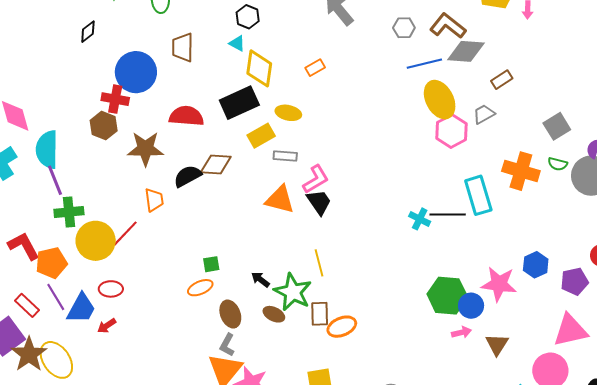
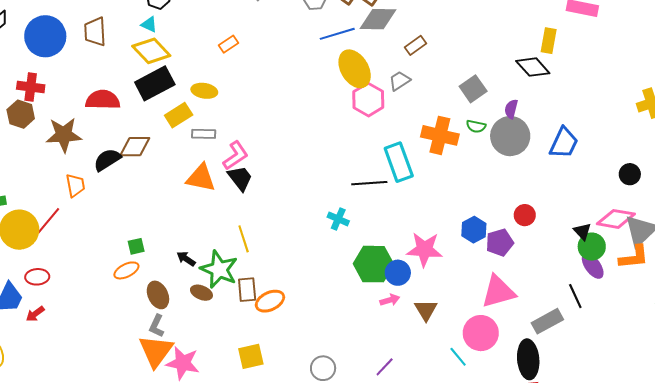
yellow diamond: (259, 68) -> (151, 51), moved, turned -48
blue circle: (136, 72) -> (45, 36), moved
cyan cross: (420, 219) -> (338, 219), moved
blue hexagon: (536, 265) -> (474, 230), moved

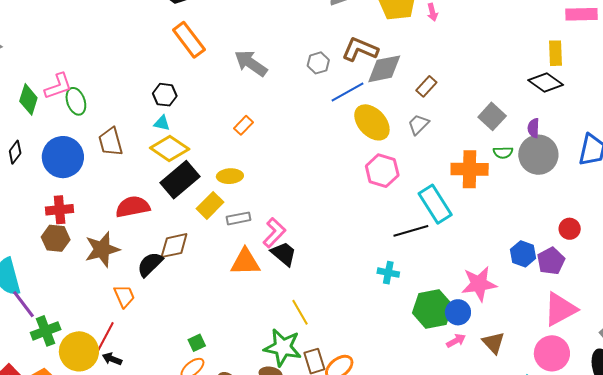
pink hexagon: (368, 100) -> (382, 171), moved
black arrow: (186, 259) -> (112, 359), moved

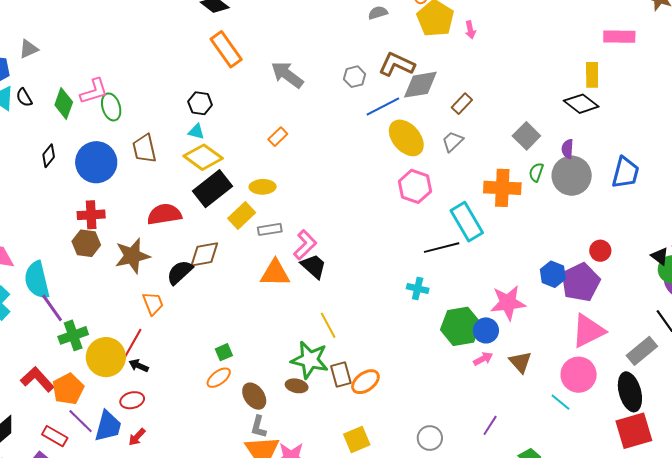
green semicircle: (503, 152) -> (536, 172), turned 108
purple pentagon: (551, 261) -> (581, 282), size x1.4

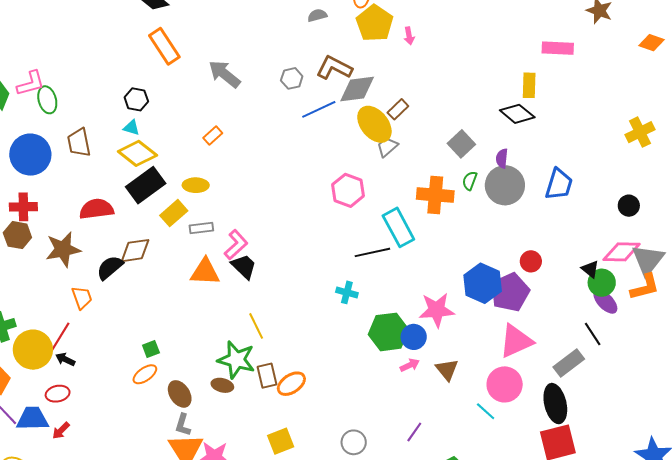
yellow ellipse: (406, 138) -> (374, 124), moved
blue hexagon: (553, 274) -> (483, 283), size x1.5
blue trapezoid: (108, 426) -> (33, 419), turned -108

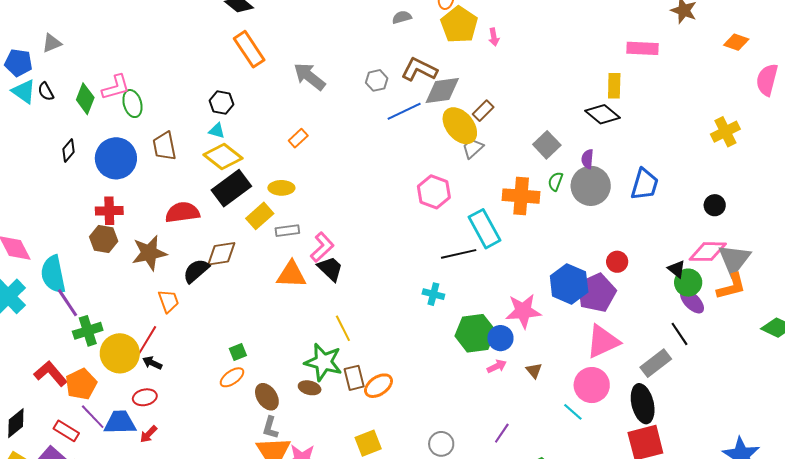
brown triangle: (447, 370) -> (534, 371), size x0.7

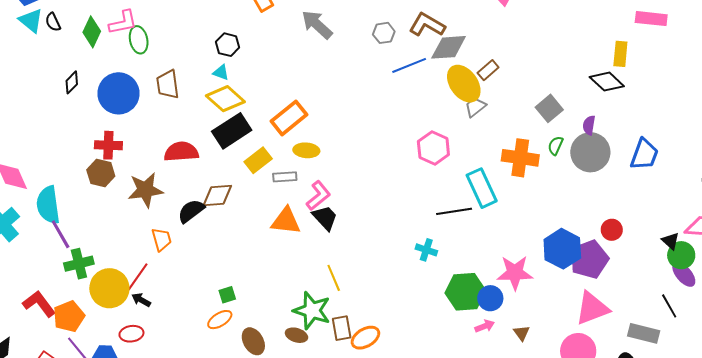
orange rectangle: (298, 138) -> (289, 118), moved, size x1.8
yellow ellipse: (281, 188) -> (306, 150), moved
gray rectangle: (656, 363) -> (644, 333), turned 48

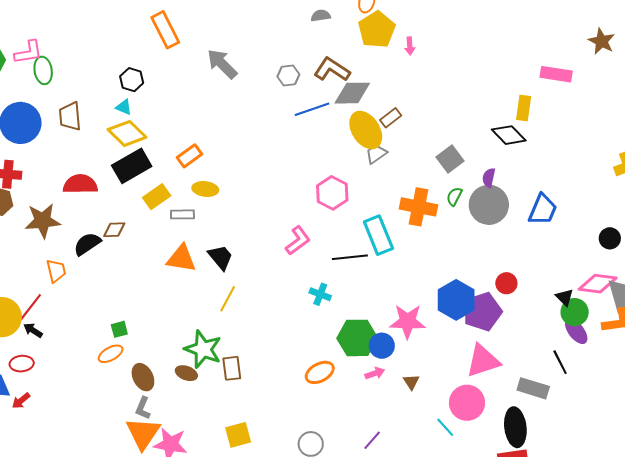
orange rectangle: (289, 118) -> (190, 156), size x0.7
brown diamond: (217, 195) -> (114, 230), size x0.7
pink L-shape: (318, 196) -> (298, 241), moved
yellow line: (334, 278) -> (228, 299), moved, turned 48
orange ellipse: (365, 338) -> (320, 372), moved

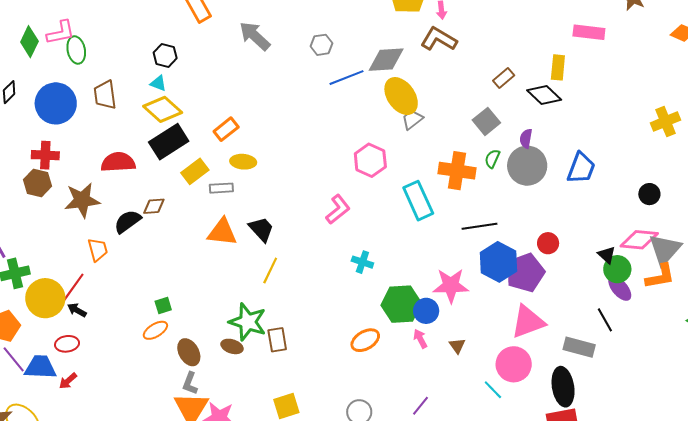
brown L-shape: (332, 70) -> (439, 39), moved
brown rectangle: (391, 118) -> (504, 78), moved
black line: (350, 257) -> (479, 226), moved
pink arrow: (375, 373) -> (420, 339), turned -96

